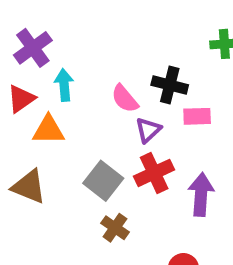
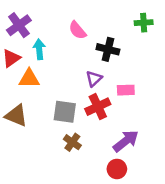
pink semicircle: (125, 99) -> (77, 30), moved
pink rectangle: (197, 116) -> (126, 90), moved
gray square: (103, 181) -> (65, 112), turned -30
purple arrow: (201, 194) -> (126, 141), moved, turned 48

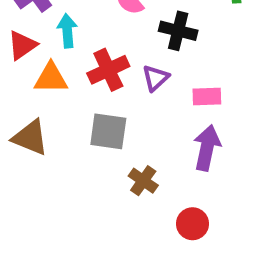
red cross: (98, 107) -> (108, 70), moved
purple arrow: (126, 141) -> (207, 148), moved, turned -40
brown cross: (72, 142) -> (143, 181), moved

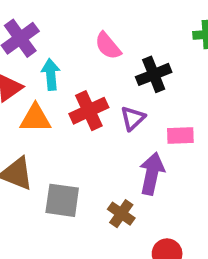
black cross: (178, 31) -> (154, 74), turned -36
gray square: (108, 131) -> (62, 200), moved
purple arrow: (207, 148) -> (152, 174), moved

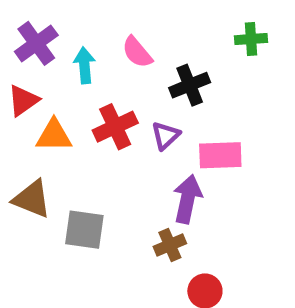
cyan arrow: (51, 74) -> (84, 65), moved
pink rectangle: (180, 135) -> (220, 155), size x1.4
brown cross: (121, 214) -> (170, 245), moved, turned 32

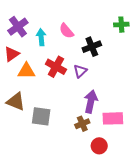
red cross: (115, 127) -> (56, 67), turned -36
pink rectangle: (220, 155) -> (113, 118), moved

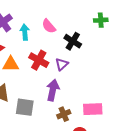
black cross: (92, 47) -> (73, 41), turned -36
purple arrow: (91, 102) -> (53, 90), moved

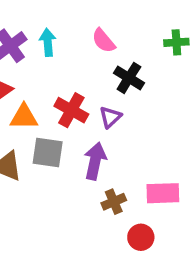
pink semicircle: (49, 26) -> (104, 41), moved
cyan arrow: (25, 32) -> (48, 42), moved
gray square: (25, 107) -> (48, 153), moved

